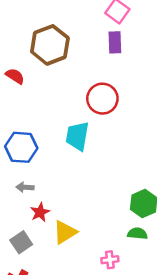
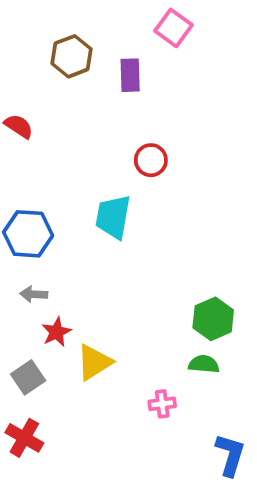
purple rectangle: (115, 42) -> (130, 75), moved
brown hexagon: (50, 45) -> (72, 56), moved, size x0.7
red circle: (102, 99) -> (151, 160), size x0.7

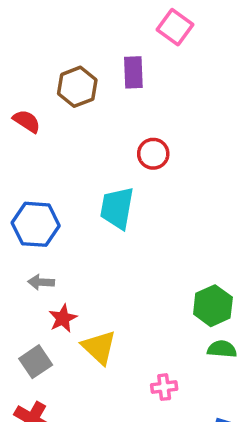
brown hexagon: (72, 56) -> (77, 87), moved
yellow triangle: (94, 362) -> (99, 347), turned -45
green semicircle: (204, 364) -> (222, 349), moved

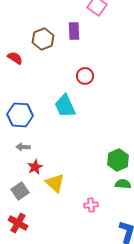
cyan trapezoid: (117, 208) -> (65, 106), turned -35

